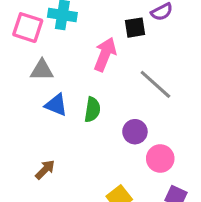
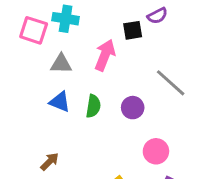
gray triangle: (42, 70) -> (61, 64), moved
gray line: (155, 84) -> (171, 83), moved
purple circle: (135, 132) -> (133, 108), moved

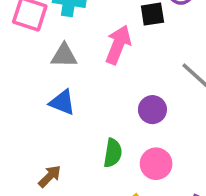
green semicircle: (93, 106) -> (113, 153), moved
pink circle: (156, 151) -> (156, 164), moved

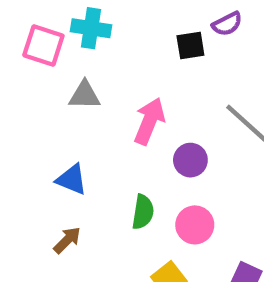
pink arrow: (118, 45) -> (149, 121), moved
blue triangle: (62, 102) -> (72, 180), moved

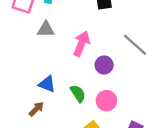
blue triangle: (72, 180) -> (47, 84), moved
green semicircle: (143, 212) -> (78, 94), turned -42

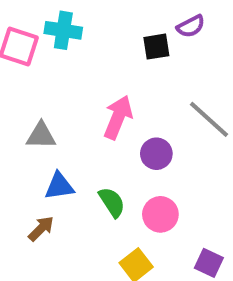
gray triangle: (46, 29) -> (41, 136), moved
blue triangle: (47, 84) -> (59, 186), turned -30

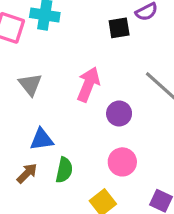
gray triangle: (41, 136) -> (30, 84), moved, turned 50
green semicircle: (112, 202) -> (64, 170), moved, turned 45

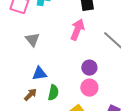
pink arrow: (88, 84) -> (77, 30), moved
purple circle: (119, 113) -> (89, 68), moved

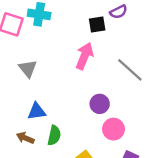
pink circle: (89, 88) -> (114, 129), moved
brown arrow: (30, 95) -> (25, 138), turned -112

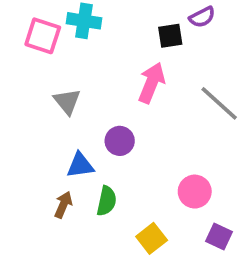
purple circle: (100, 104) -> (120, 141), moved
brown arrow: (25, 138) -> (63, 205), turned 90

